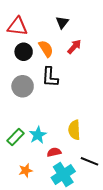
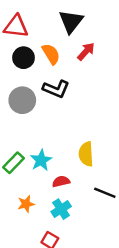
black triangle: (62, 22) -> (71, 21), size x1.5
black L-shape: (50, 77) -> (56, 89), turned -70
cyan cross: (63, 175) -> (61, 209), moved, size x0.7

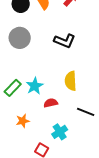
black L-shape: (56, 89) -> (65, 41), moved
cyan cross: (61, 209) -> (60, 132), moved

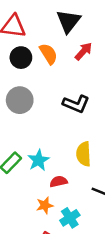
orange star: (23, 121) -> (45, 205), moved

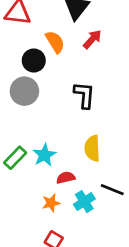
black circle: (21, 58) -> (34, 61), moved
black L-shape: (76, 104) -> (84, 95), turned -108
cyan cross: (70, 218) -> (84, 202), moved

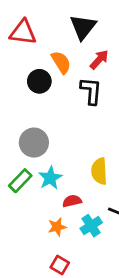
gray circle: (24, 91) -> (34, 143), moved
black L-shape: (84, 95) -> (91, 91), moved

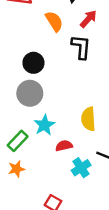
black circle: (39, 81) -> (33, 63), moved
green rectangle: (20, 181) -> (18, 141), moved
orange star: (57, 227) -> (16, 169), moved

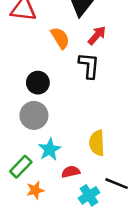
orange star: (16, 169) -> (35, 190), moved

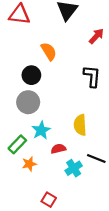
red arrow: (97, 35) -> (96, 36), moved
orange semicircle: (60, 38) -> (49, 51), moved
black L-shape: (89, 66) -> (92, 76), moved

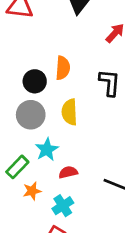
orange semicircle: (49, 51) -> (63, 68), moved, turned 36
yellow semicircle: (80, 125) -> (69, 112), moved
cyan cross: (74, 168) -> (63, 206), moved

